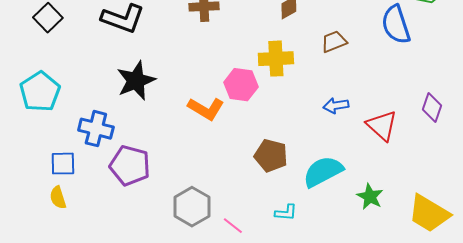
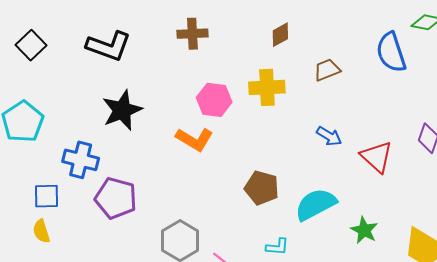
pink hexagon: (241, 85) -> (214, 100), moved
blue arrow: (336, 106) -> (329, 136), turned -140

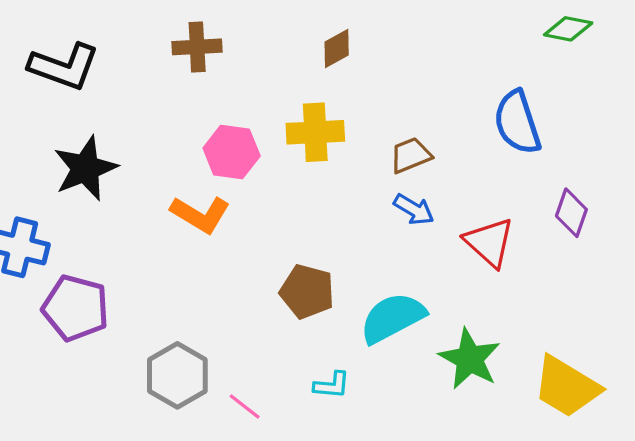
blue semicircle: (391, 52) -> (517, 122), moved
brown trapezoid: (327, 70) -> (411, 155), moved
green star: (364, 230) -> (470, 359), size x1.4

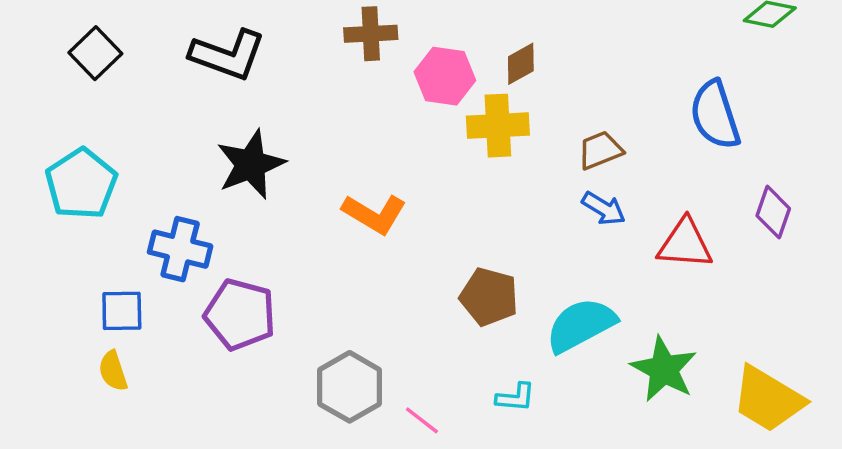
brown diamond: (337, 49) -> (521, 64), moved
pink hexagon: (232, 152) -> (445, 76), moved
red triangle: (489, 242) -> (685, 244), turned -38

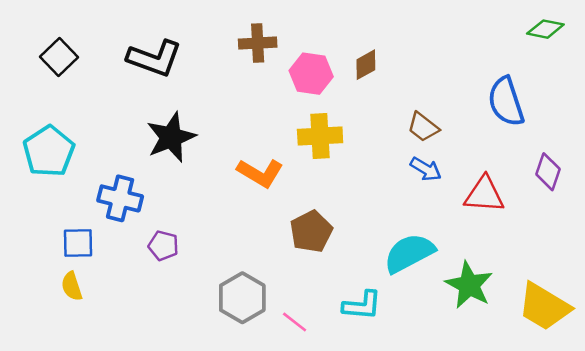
yellow cross: (498, 126) -> (320, 136), moved
brown trapezoid: (600, 150) -> (423, 127), turned -120
brown pentagon: (489, 297) -> (311, 232), moved, turned 30
purple pentagon: (240, 314) -> (163, 246), size x0.6
cyan L-shape: (516, 397) -> (362, 305), size x1.4

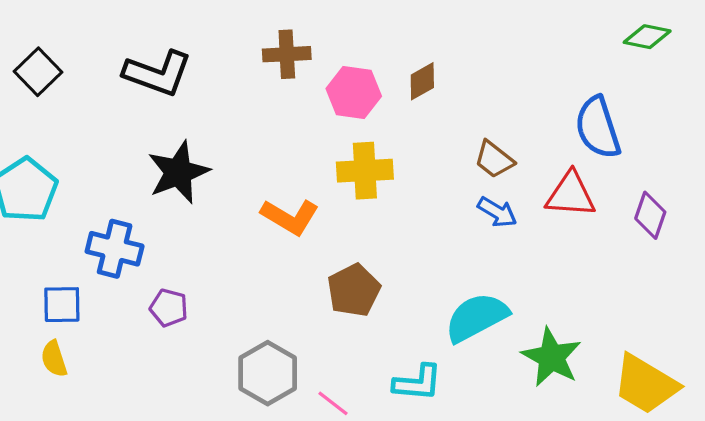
red triangle: (484, 195) -> (571, 195), moved

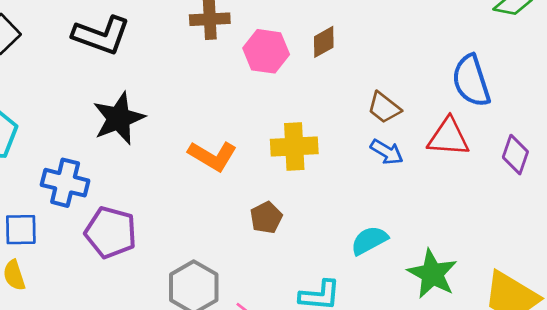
yellow cross: (365, 171) -> (294, 147), moved
brown pentagon: (354, 290) -> (266, 218), size x0.7
purple pentagon: (169, 308) -> (111, 232), size x1.6
cyan semicircle: (477, 317) -> (369, 240), size x0.7

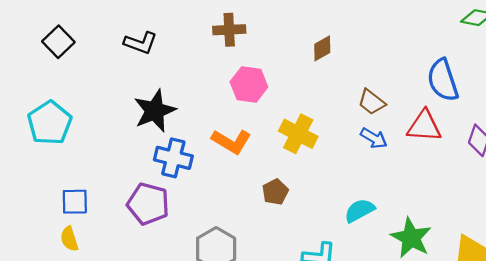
black L-shape: (101, 35) -> (141, 43), size x0.7
pink hexagon: (266, 51) -> (249, 84), moved
yellow cross: (294, 147) -> (298, 134), turned 30
blue cross: (65, 183) -> (173, 158), moved

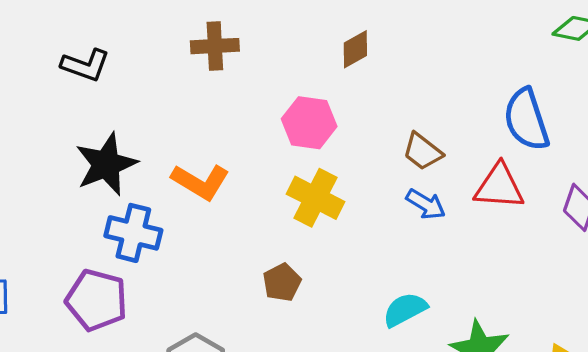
brown diamond: (322, 48) -> (355, 49), moved
pink hexagon: (249, 84) -> (309, 123), moved
orange L-shape: (231, 141) -> (200, 182), moved

